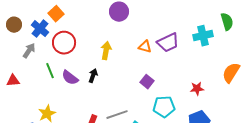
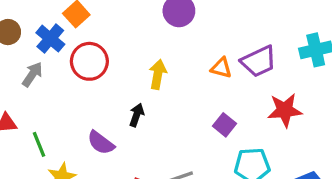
green line: (50, 71) -> (39, 144), moved
purple semicircle: (70, 78) -> (101, 143), moved
red star: (197, 89) -> (285, 110), moved, size x1.5

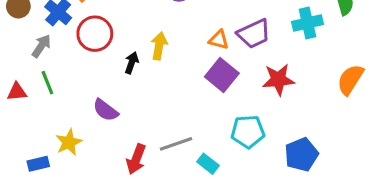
black arrow: (137, 115) -> (132, 63), moved
purple square: (225, 125) -> (222, 75), moved, size x1.5
green line: (39, 144) -> (47, 83), moved

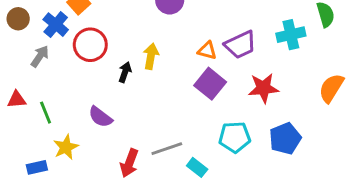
green line: (47, 83) -> (46, 113), moved
blue pentagon: (301, 155) -> (285, 139), moved

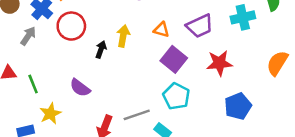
orange triangle: (207, 51) -> (161, 30), moved
cyan pentagon: (235, 137) -> (176, 96), moved, turned 30

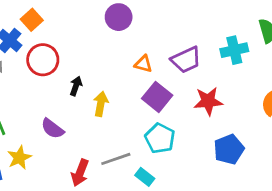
yellow arrow: (123, 36) -> (101, 104), moved

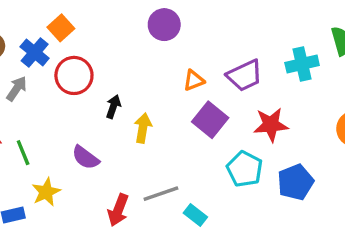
orange triangle: (143, 64) -> (194, 80), turned -36
cyan pentagon: (160, 138) -> (245, 169), moved

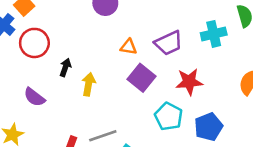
orange triangle: (194, 80) -> (129, 47), turned 30
purple semicircle: (85, 158) -> (34, 97), moved

